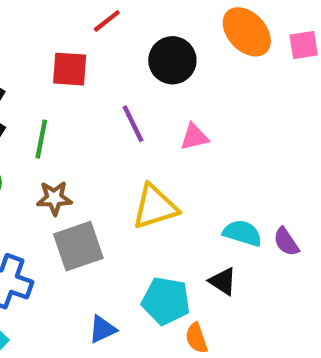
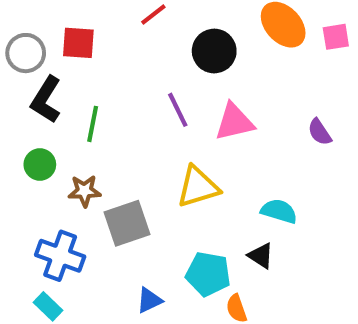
red square: (70, 69) -> (78, 43), moved
pink triangle: (194, 137) -> (234, 122), size x1.5
brown star: (54, 198) -> (84, 191), moved
purple semicircle: (286, 242) -> (320, 132), moved

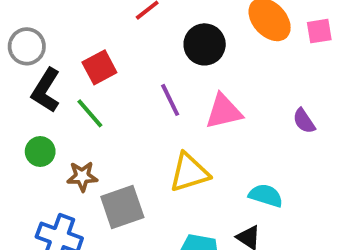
red square: (78, 43) -> (99, 67), moved, turned -32
green line: (93, 124) -> (90, 113), turned -52

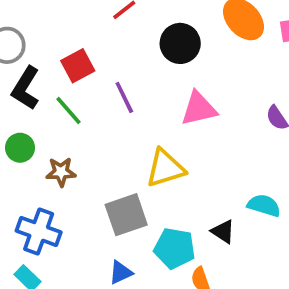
purple line: (170, 100) -> (124, 97), moved
cyan semicircle: (266, 195) -> (264, 205), moved
gray square: (122, 207) -> (126, 215), moved

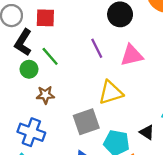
red square: (78, 66) -> (45, 18), moved, turned 30
purple line: (124, 97) -> (97, 48), moved
green circle: (20, 148) -> (29, 69), moved

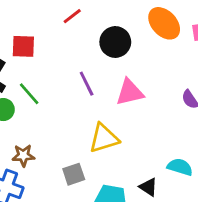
brown star: (45, 95) -> (23, 155), moved
gray square: (86, 122) -> (74, 174), size x0.7

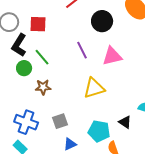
brown star: (23, 155) -> (43, 87), moved
gray square: (74, 174) -> (60, 121), moved

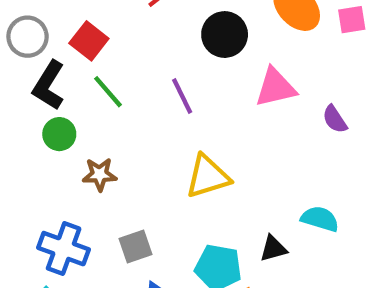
red square: (38, 24) -> (89, 41), turned 36
pink triangle: (112, 56) -> (275, 87), moved
green line: (42, 57) -> (108, 92), moved
black triangle: (125, 122) -> (273, 249), turned -48

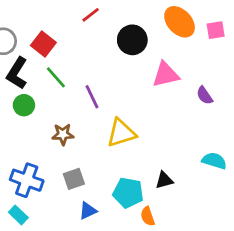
purple line: (182, 96) -> (92, 97), moved
brown star: (100, 174) -> (63, 134), moved
cyan semicircle: (320, 219) -> (214, 161), moved

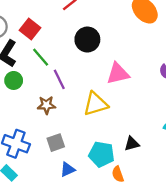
black circle: (132, 40) -> (87, 40), moved
pink triangle: (166, 75) -> (118, 73), moved
purple line: (92, 97) -> (59, 79), moved

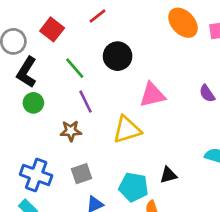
red square: (30, 29) -> (52, 29), moved
green line: (41, 57) -> (75, 68), moved

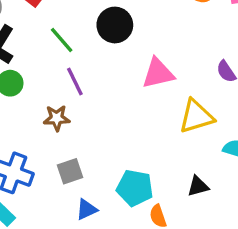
yellow triangle: (127, 130) -> (196, 116), moved
black triangle: (168, 175) -> (198, 186), moved

